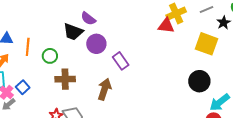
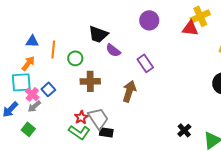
purple semicircle: (88, 19) -> (113, 50), moved
purple circle: (96, 44) -> (149, 20), moved

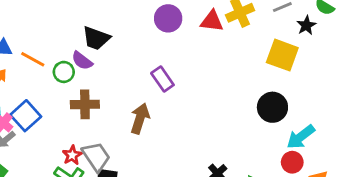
red triangle: (190, 28) -> (212, 21), moved
orange line: (53, 49) -> (33, 59), turned -66
purple semicircle: (113, 50) -> (82, 61), moved
blue square: (48, 89) -> (26, 116), size x1.5

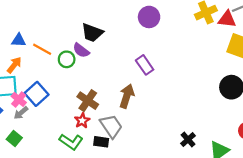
red triangle: (212, 21) -> (227, 19), moved
brown cross: (85, 104) -> (88, 101), moved, turned 35
red star: (72, 155) -> (82, 121), moved
gray trapezoid: (96, 157) -> (111, 126), moved

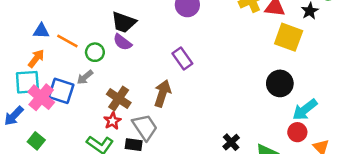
purple semicircle: (81, 50) -> (122, 42), moved
blue square: (37, 94) -> (61, 91), turned -30
pink cross: (19, 99) -> (41, 97), size x1.5
gray arrow: (21, 113) -> (85, 77), moved

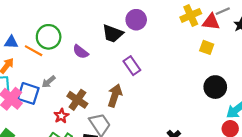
black trapezoid: (124, 22) -> (113, 34), moved
yellow square: (289, 37) -> (207, 47), moved, size x0.6
green circle: (95, 52) -> (49, 37), moved, size x1.5
red star: (112, 121) -> (61, 116), moved

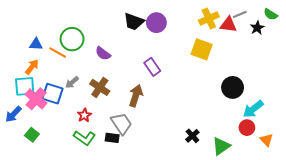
black trapezoid: (113, 34) -> (134, 22), moved
yellow square: (207, 47) -> (202, 49), moved, size x1.5
brown cross: (77, 100) -> (100, 87), moved

